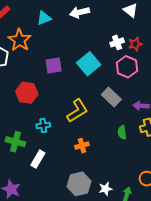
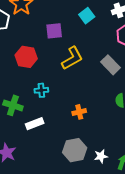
cyan square: (89, 64) -> (87, 16), moved, size x0.7
yellow L-shape: (77, 111) -> (72, 58), moved
white rectangle: (38, 159) -> (35, 124), turned 36

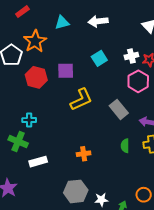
red hexagon: (26, 57) -> (36, 77), moved
cyan cross: (41, 90) -> (29, 120), moved

